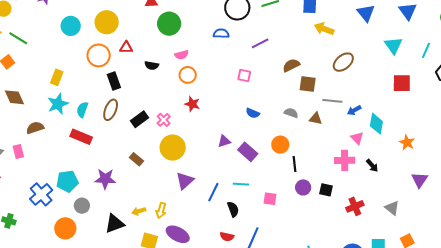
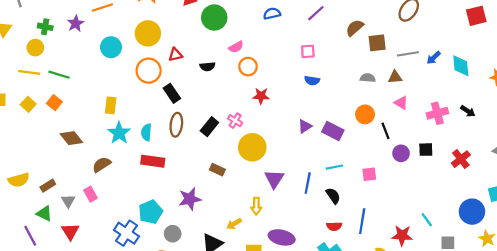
blue semicircle: (253, 113) -> (312, 81), moved
pink triangle: (357, 138) -> (401, 103), moved
yellow arrow: (161, 211) -> (256, 206), moved

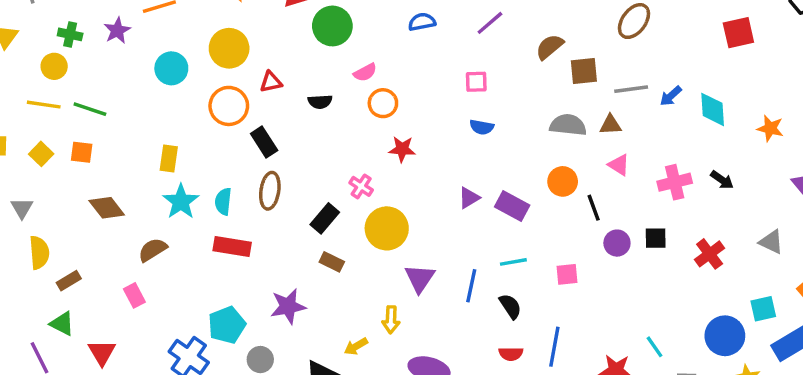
gray semicircle: (368, 78) -> (568, 125), size x1.5
orange square: (54, 103) -> (82, 152), turned -32
black rectangle: (209, 127) -> (325, 218), moved
yellow semicircle: (19, 180) -> (39, 253), moved, turned -80
gray triangle: (68, 201) -> (22, 208), moved

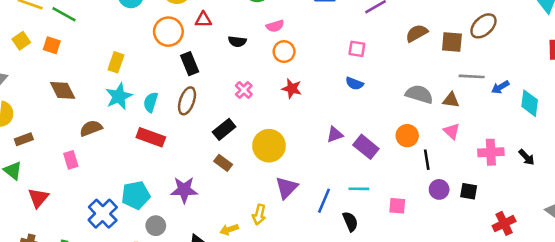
brown square: (584, 71) -> (452, 42), moved
pink cross: (361, 186) -> (244, 90), moved
red cross: (710, 254) -> (504, 223), moved

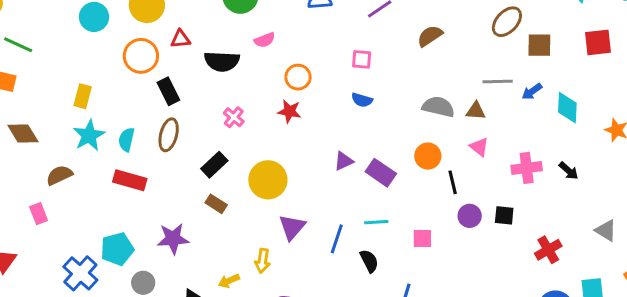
black semicircle: (237, 41) -> (222, 61), size x1.6
brown square: (452, 42) -> (539, 45), moved
orange circle: (284, 52) -> (298, 77), moved

